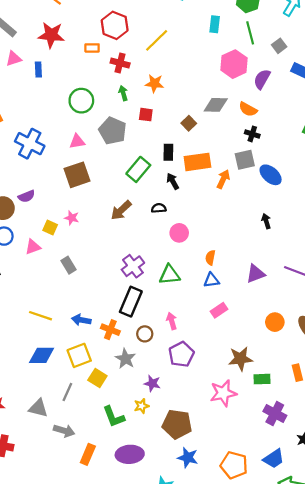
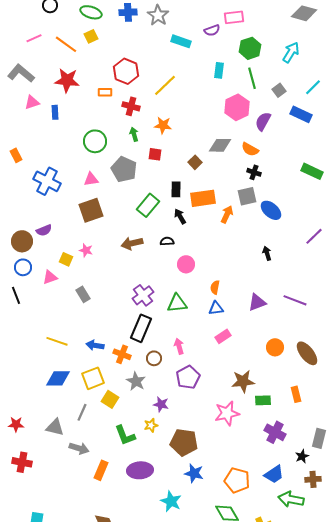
brown arrow: (121, 210) -> (132, 243), turned 30

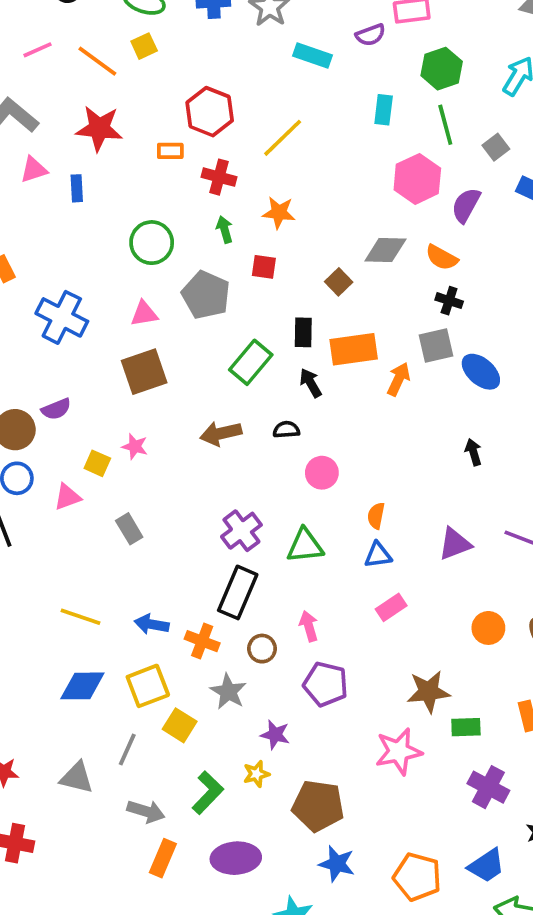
purple pentagon: (188, 377) -> (326, 684), turned -30
green L-shape: (125, 435) -> (208, 793), turned -115
gray arrow: (79, 448) -> (146, 811), moved

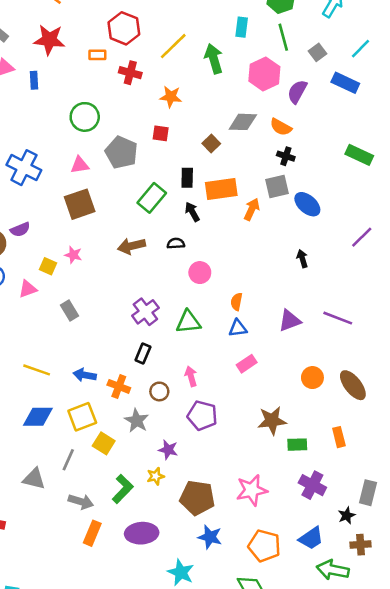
green arrow: (225, 229) -> (214, 59), moved, size x1.6
black rectangle: (238, 592) -> (143, 354), size x0.6
pink star: (399, 751) -> (252, 490), moved

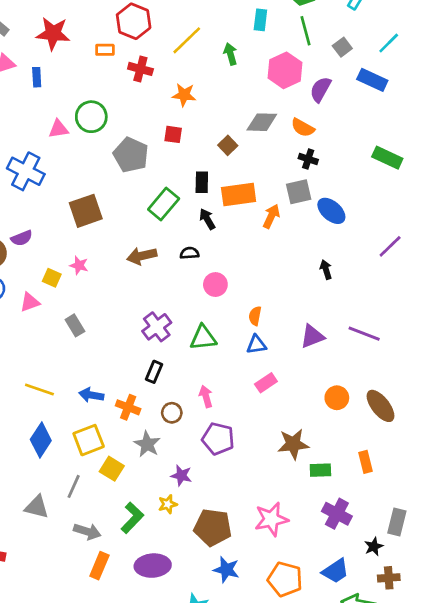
green arrow: (214, 59) -> (230, 54), size x0.7
pink triangle: (80, 165) -> (59, 129), moved
blue diamond: (38, 417) -> (41, 440), turned -56

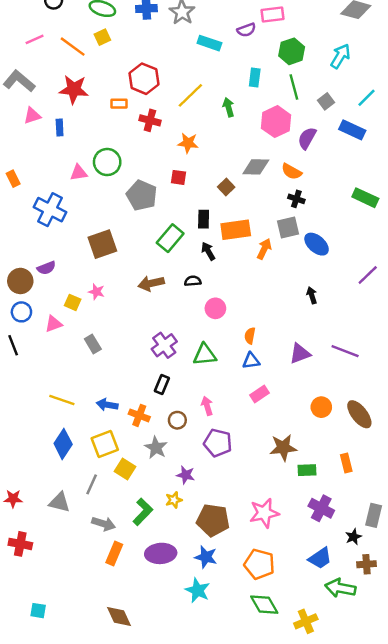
blue star: (226, 570) -> (206, 557), moved
orange pentagon: (285, 579) -> (259, 564), moved

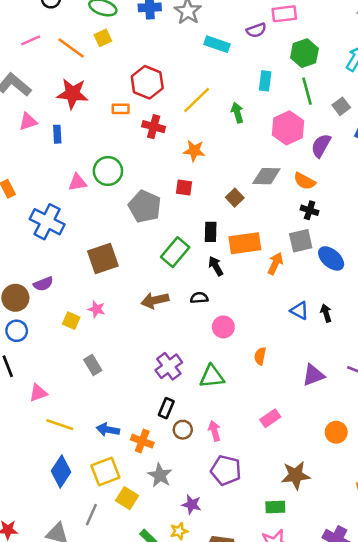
pink triangle: (54, 324) -> (38, 393), moved
blue triangle: (251, 361) -> (299, 310), moved, turned 36
brown circle: (177, 420) -> (183, 430), moved
green rectangle: (307, 470) -> (275, 507), moved

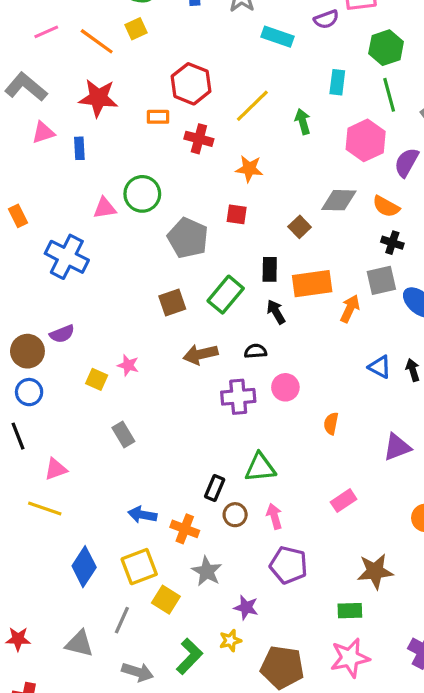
brown square: (103, 258) -> (172, 302), moved, size x0.7
purple cross: (169, 366) -> (238, 397), moved, turned 32
green triangle: (212, 376) -> (260, 468), moved
yellow line: (60, 425) -> (45, 508), moved

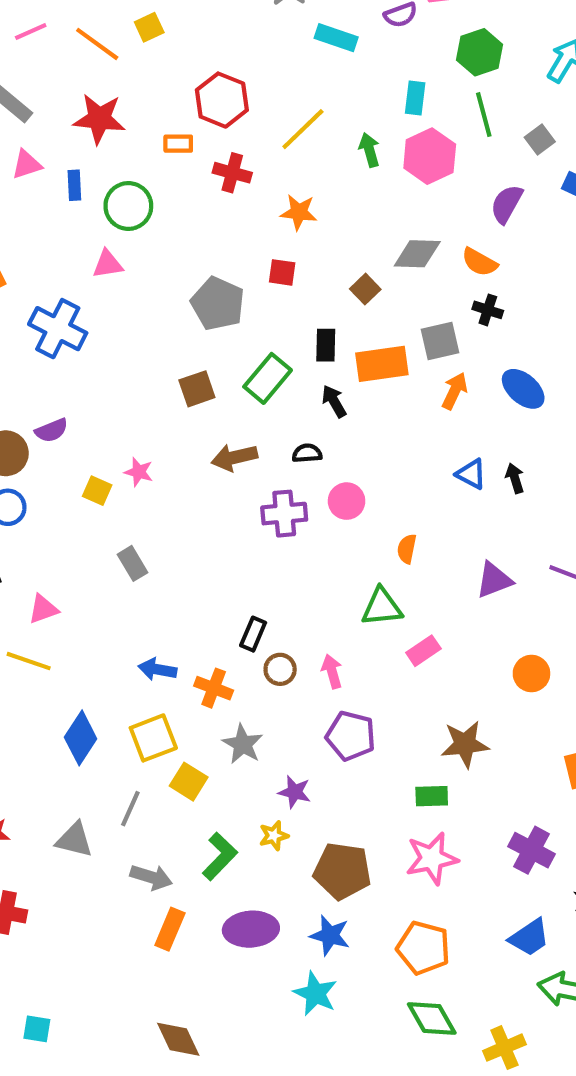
pink hexagon: (366, 140) -> (430, 156), moved
green circle: (142, 194) -> (128, 206), moved
gray square: (381, 280) -> (440, 341), moved
orange arrow: (350, 309) -> (455, 391), moved
green triangle: (260, 468) -> (382, 607), moved

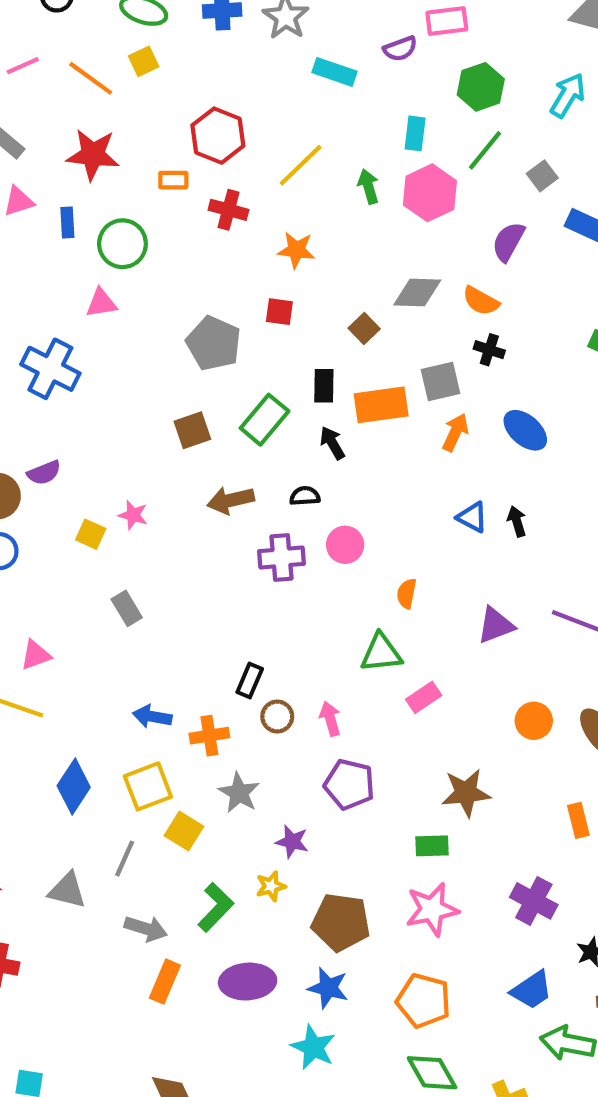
green line: (484, 115) -> (485, 150), turned 54
orange cross: (214, 688) -> (209, 736), turned -30

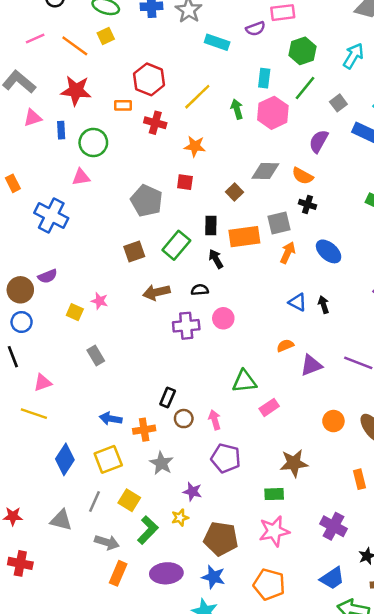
orange semicircle: (407, 594) -> (285, 346), moved, turned 56
yellow square: (184, 831) -> (129, 500), moved

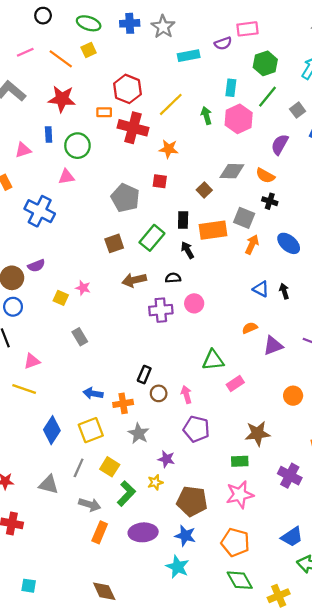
cyan rectangle: (217, 42) -> (189, 56), turned -30
pink triangle: (33, 118) -> (23, 150), moved
red cross: (155, 123) -> (133, 128), size x1.5
gray square: (279, 223) -> (244, 218), turned 35
purple cross: (333, 526) -> (290, 476), moved

